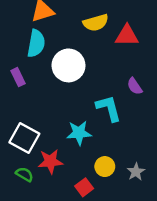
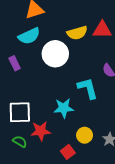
yellow semicircle: (96, 23) -> (77, 33), moved
cyan semicircle: (36, 43) -> (29, 36), turned 55
white square: (24, 138) -> (20, 112), turned -30

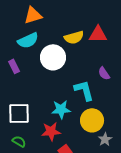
red star: (41, 131) -> (51, 131), moved
yellow circle: (85, 135) -> (92, 120), moved, size x1.5

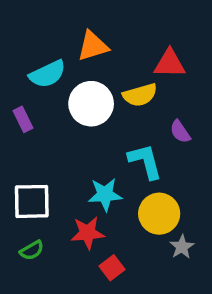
orange triangle: (33, 15) -> (93, 46), moved
yellow semicircle: (74, 37) -> (140, 95), moved
green semicircle: (19, 141) -> (32, 250), turned 120

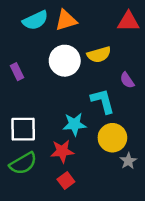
red triangle: (170, 64) -> (128, 22), moved
cyan semicircle: (47, 74) -> (35, 20), moved
green semicircle: (32, 250) -> (23, 163), size x1.6
red square: (112, 268) -> (66, 181), moved

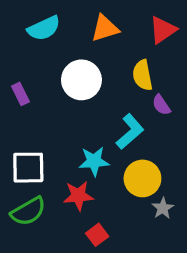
orange triangle: (66, 20) -> (105, 28), moved
red triangle: (128, 22) -> (163, 30), turned -35
yellow semicircle: (99, 55) -> (142, 75), moved, turned 95
cyan L-shape: (103, 101) -> (130, 132), turned 64
red square: (66, 181) -> (97, 235), moved

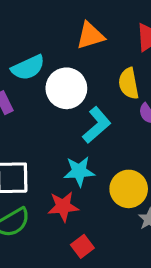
cyan semicircle: (44, 28) -> (28, 68), moved
cyan L-shape: (130, 132) -> (97, 125), moved

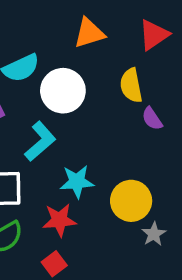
cyan L-shape: (97, 125) -> (40, 141), moved
red square: (82, 246) -> (54, 264), moved

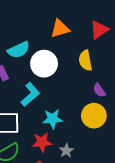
purple semicircle: (152, 119) -> (99, 90), moved
yellow circle: (131, 201) -> (94, 116), moved
gray star: (154, 234) -> (66, 151), moved

